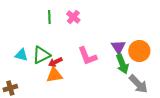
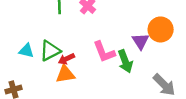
orange circle: (139, 51) -> (161, 29), moved
green arrow: (122, 64) -> (125, 61), moved

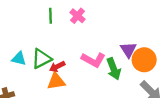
orange circle: (161, 29) -> (144, 60), moved
pink L-shape: (104, 52) -> (93, 60), turned -40

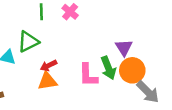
green triangle: (41, 59) -> (28, 42), moved
pink L-shape: (93, 60) -> (88, 75), moved, turned 60
orange circle: (144, 60) -> (132, 70), moved

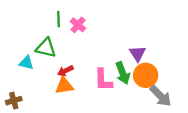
pink cross: (70, 12) -> (78, 25), moved
green triangle: (28, 42) -> (46, 48), turned 40

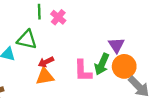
green arrow: (123, 73) -> (102, 64), turned 45

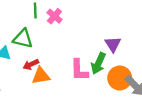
red arrow: (46, 62) -> (31, 64), moved
orange circle: (124, 66) -> (120, 78), moved

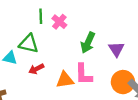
green arrow: (98, 63) -> (88, 43), moved
orange triangle: (41, 76) -> (65, 80), moved

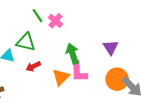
green line: (41, 16) -> (37, 16), turned -32
green arrow: (88, 43) -> (72, 54), moved, turned 138
orange triangle: (65, 80) -> (61, 77), turned -36

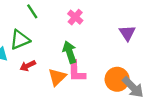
pink cross: (56, 21) -> (75, 17), moved
green triangle: (26, 42) -> (20, 40), turned -36
purple triangle: (111, 47) -> (127, 33), moved

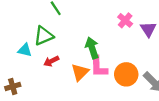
pink cross: (75, 17) -> (125, 20), moved
orange circle: (117, 79) -> (126, 74), moved

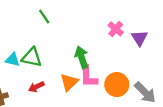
green triangle: (44, 36) -> (32, 57), moved, turned 35
red arrow: (51, 61) -> (36, 87), moved

